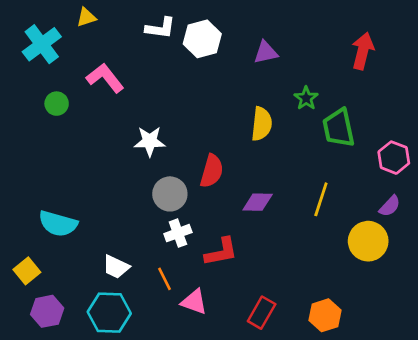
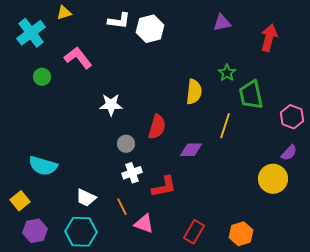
purple triangle: (266, 52) -> (222, 23), moved
gray circle: (170, 194) -> (126, 144), size x0.7
yellow line: (321, 199) -> (225, 126), moved

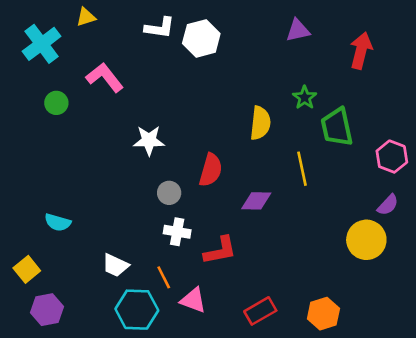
yellow line: (225, 126) -> (302, 169), turned -30
cyan semicircle: (43, 166) -> (58, 222), size x0.7
white cross: (132, 173) -> (177, 232), turned 30
cyan hexagon: (81, 232) -> (137, 310), moved
red rectangle: (194, 232) -> (260, 311), turned 30

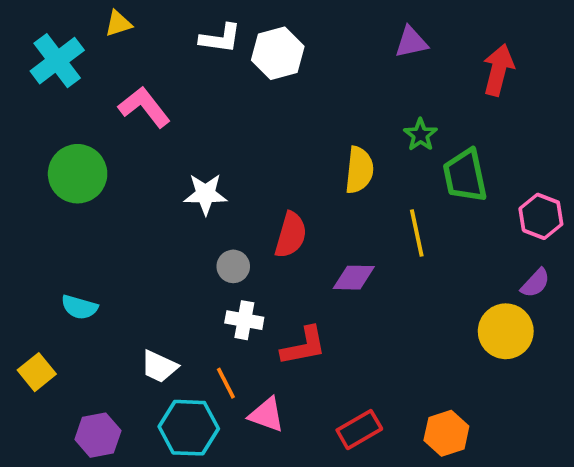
green circle: (56, 103) -> (78, 174), moved, size x1.8
purple hexagon: (47, 310) -> (98, 435), moved

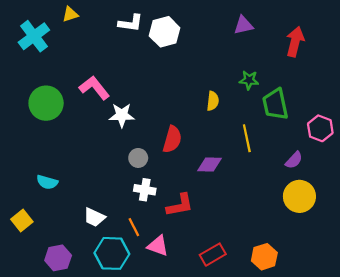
pink L-shape: (144, 107) -> (94, 88), moved
green star: (420, 135) -> (249, 80), turned -30
yellow semicircle: (359, 170) -> (213, 101), size x0.7
purple semicircle: (535, 283) -> (294, 160), moved

